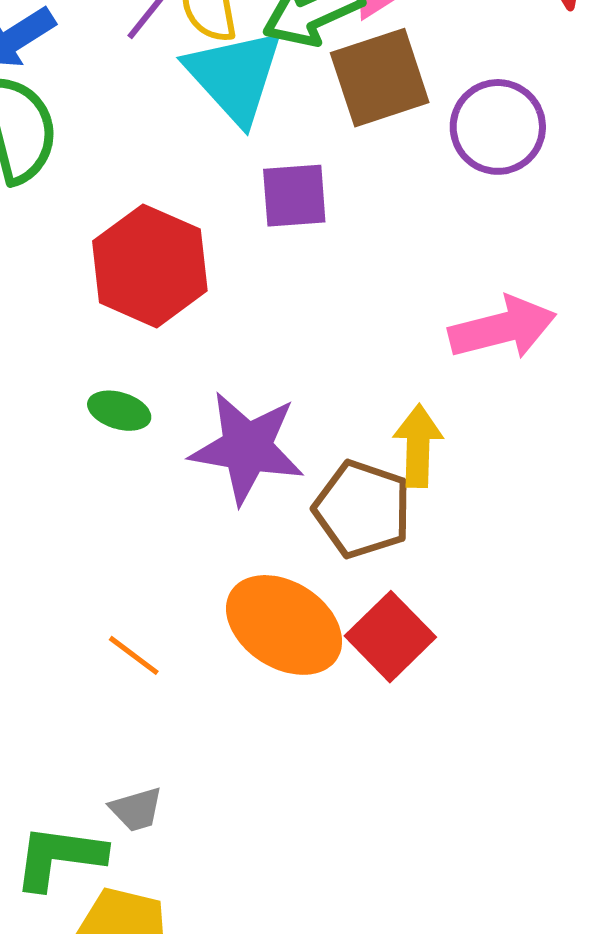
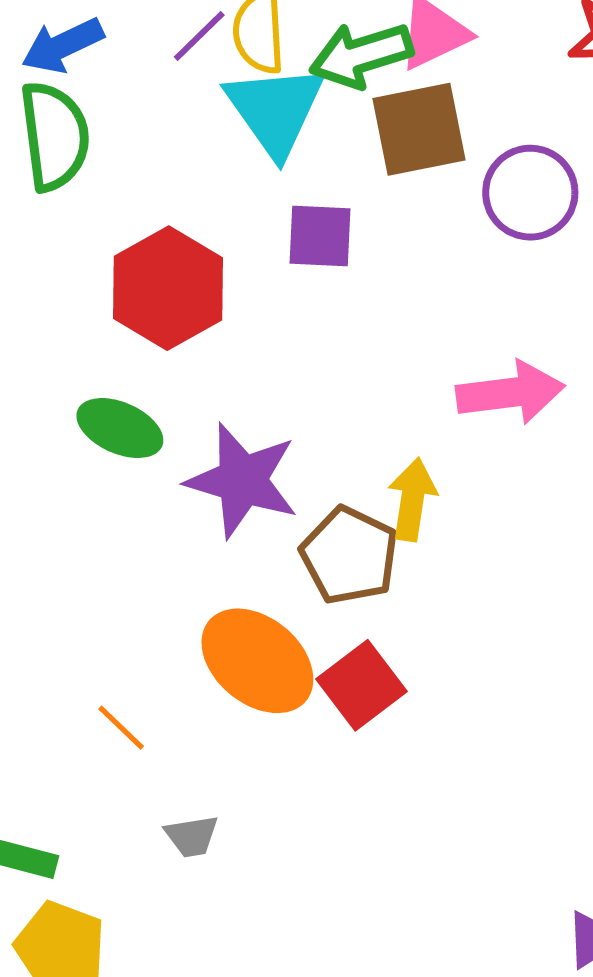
green ellipse: (119, 411) -> (120, 428), size x1.4
orange line: (134, 655) -> (121, 728), moved
gray trapezoid: (136, 809) -> (192, 836), moved

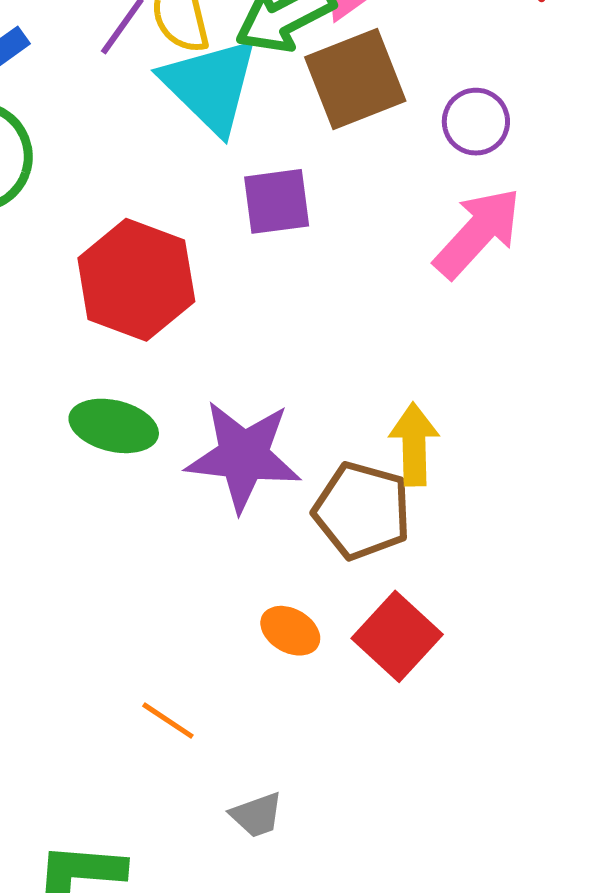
purple circle: (530, 193) -> (476, 122), size x0.7
pink arrow: (510, 393) -> (478, 233), moved, turned -30
orange ellipse: (257, 661) -> (290, 631), size x0.5

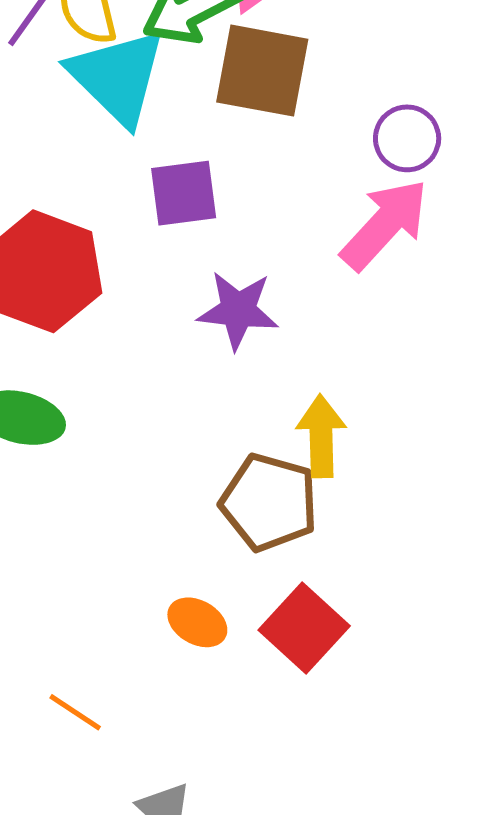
brown square: (355, 79) -> (262, 71), turned 32
purple circle: (476, 122) -> (407, 138), moved
purple star: (243, 456) -> (238, 310), moved, size x0.7

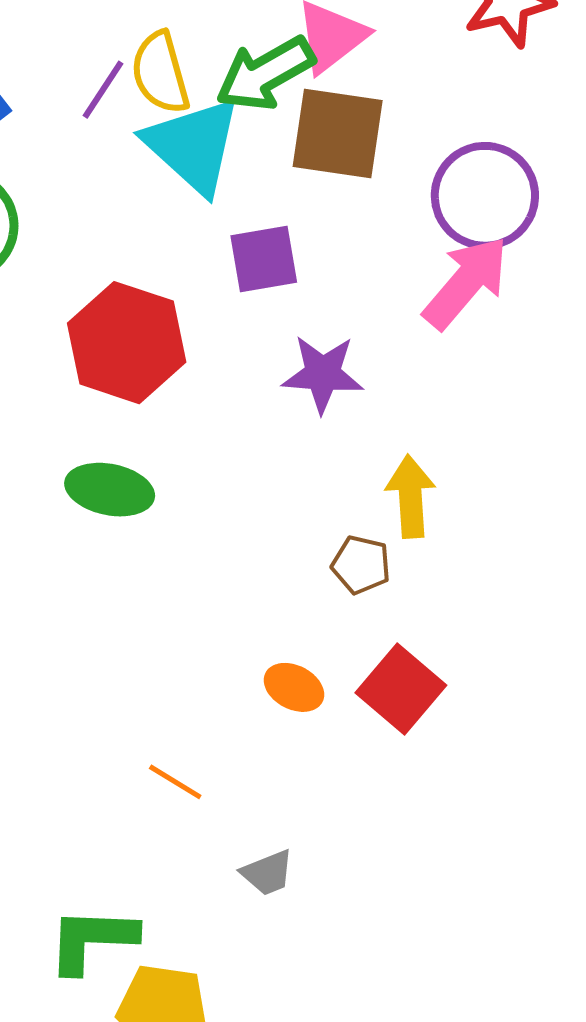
purple circle: (407, 138) -> (485, 196), size x1.6
brown pentagon: (269, 502) -> (361, 565), size x0.6

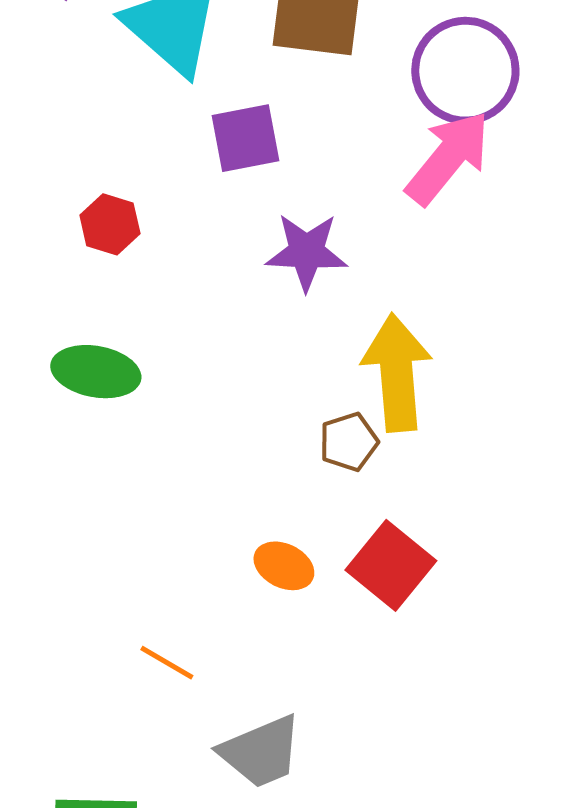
red hexagon: (127, 343) -> (110, 224), size x0.5
yellow arrow: (410, 497) -> (397, 373), size x1.4
brown pentagon: (361, 565) -> (349, 442), turned -30
gray trapezoid: (267, 873) -> (261, 752), size x1.6

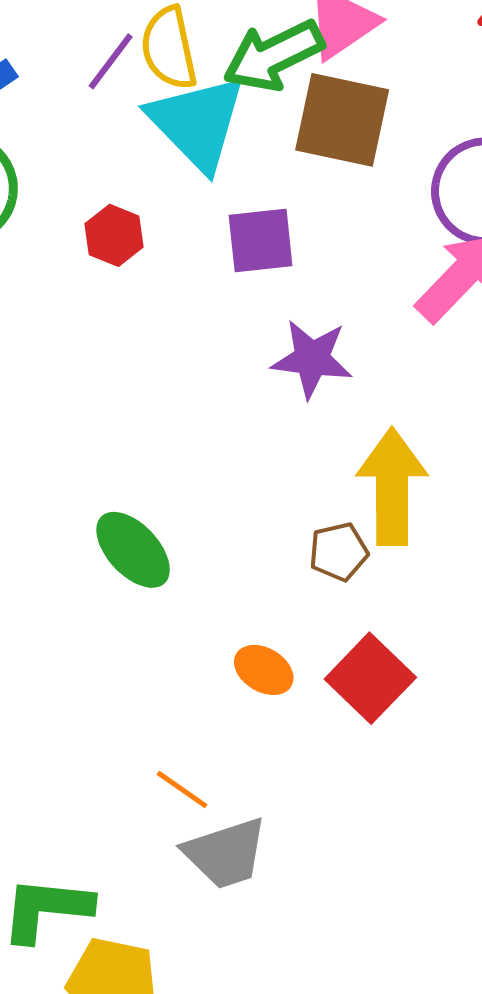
red hexagon: (110, 224) -> (114, 235), moved
green ellipse: (96, 372) -> (133, 550), moved, turned 32
orange line: (167, 663) -> (182, 790), moved

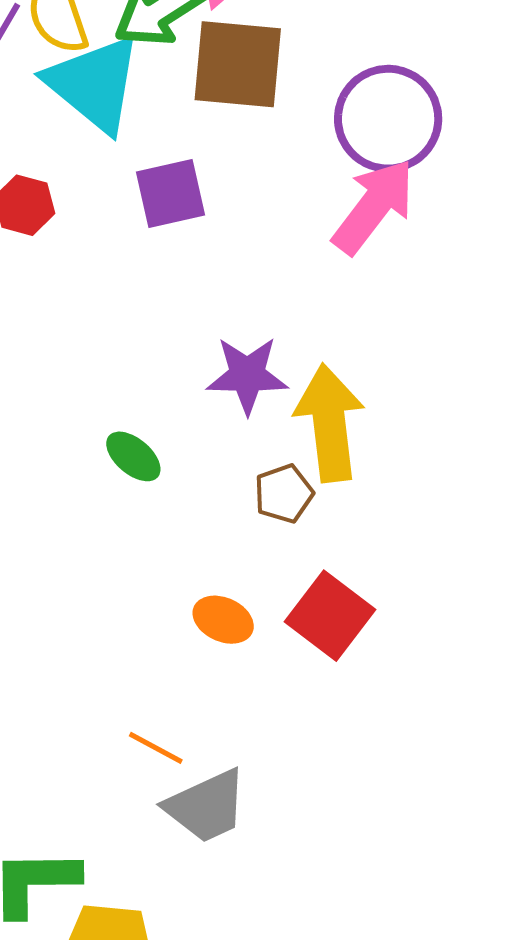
purple star: (312, 359) -> (247, 375), moved
green ellipse: (133, 550) -> (133, 456), moved, size x0.7

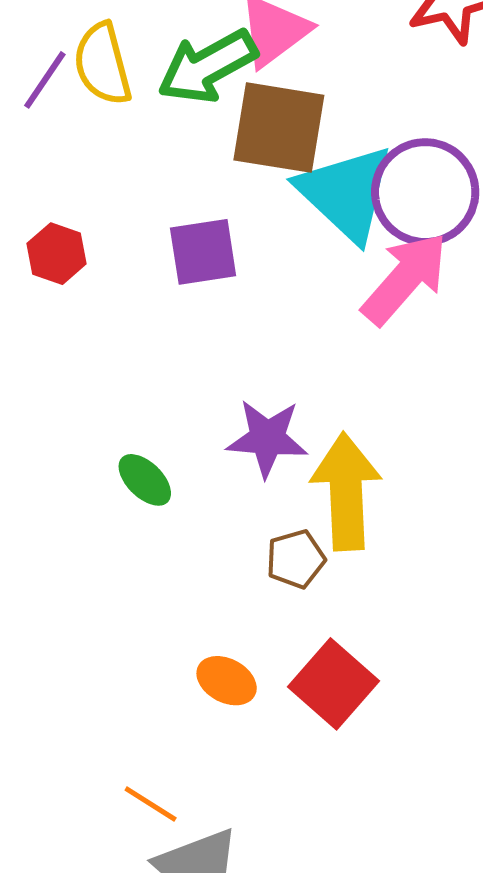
cyan triangle: (94, 84) -> (346, 193), moved
green ellipse: (133, 456) -> (145, 480), moved

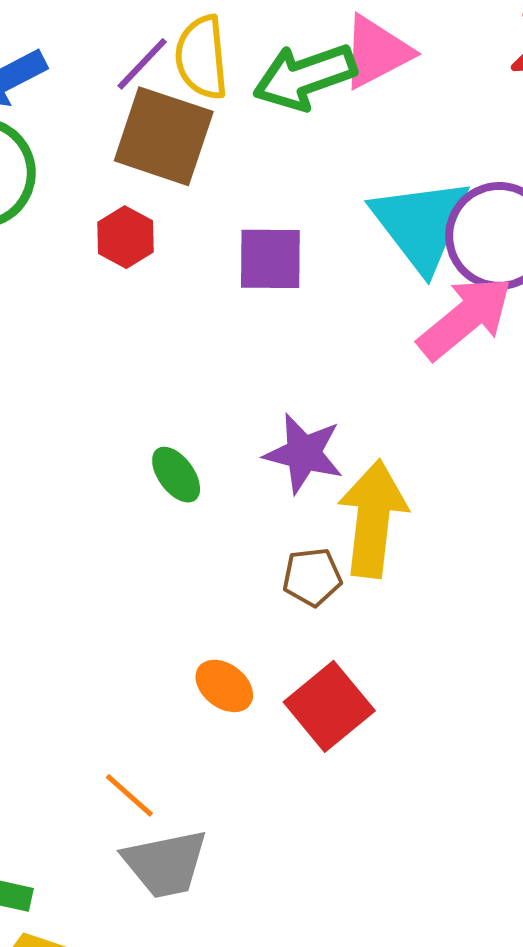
brown square: (279, 128) -> (164, 136), moved

